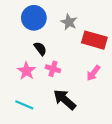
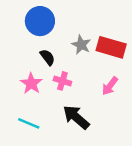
gray star: (69, 22) -> (81, 45), moved

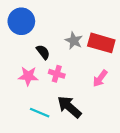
blue circle: (40, 21) -> (21, 21), moved
pink star: (31, 83) -> (28, 76), turned -30
cyan line: (29, 123) -> (40, 113), moved

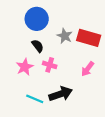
blue circle: (21, 21) -> (37, 19), moved
pink star: (28, 76) -> (25, 67), turned -30
black arrow: (69, 107) -> (61, 94), turned 120

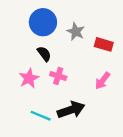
gray star: (65, 36) -> (76, 32), moved
red rectangle: (89, 38) -> (104, 44), size x0.7

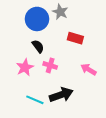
gray star: (76, 32) -> (60, 12), moved
red rectangle: (104, 44) -> (75, 38), moved
pink arrow: (103, 81) -> (89, 70), turned 84

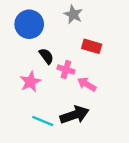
blue circle: (37, 19) -> (29, 24), moved
pink cross: (50, 65) -> (66, 70), moved
pink arrow: (89, 70) -> (87, 84), moved

